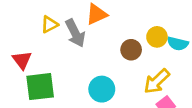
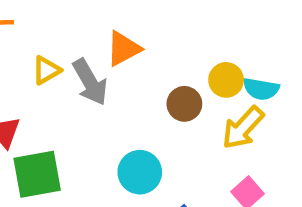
yellow arrow: (157, 81) -> (243, 128), moved

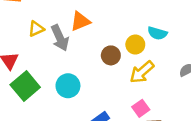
cyan semicircle: (261, 89) -> (157, 33), moved
cyan circle: (140, 172) -> (68, 86), moved
green square: (37, 174) -> (25, 86), turned -36

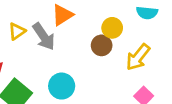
yellow circle: (135, 45) -> (112, 28), moved

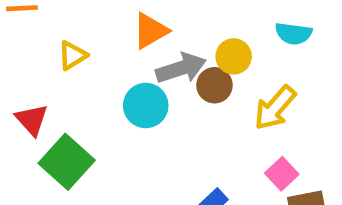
gray arrow: (44, 36) -> (181, 68), moved, turned -76
cyan circle: (62, 86) -> (146, 106), moved

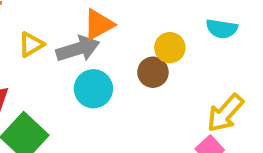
gray arrow: (181, 68) -> (78, 49), moved
yellow arrow: (275, 108) -> (225, 113), moved

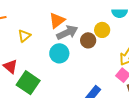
yellow circle: (170, 48) -> (102, 30), moved
gray arrow: (78, 49) -> (67, 32), moved

